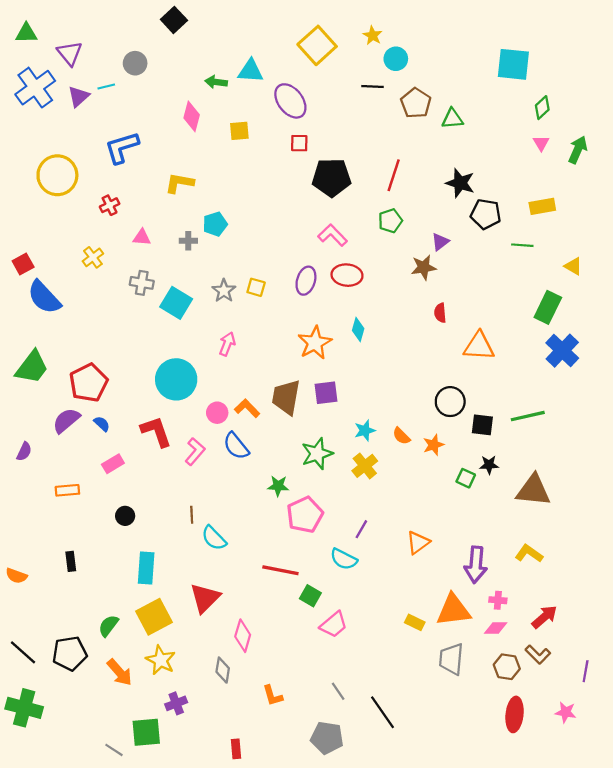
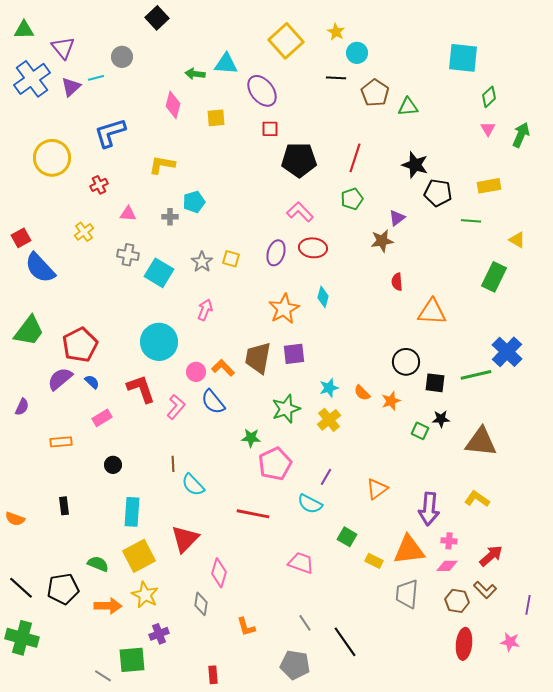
blue cross: (562, 351) -> (507, 352), moved
green square: (310, 596) -> (347, 537), moved
pink trapezoid: (334, 625) -> (301, 563), turned -120
green semicircle: (108, 626) -> (98, 564), turned 75
orange arrow: (120, 672) -> (108, 606), turned -48

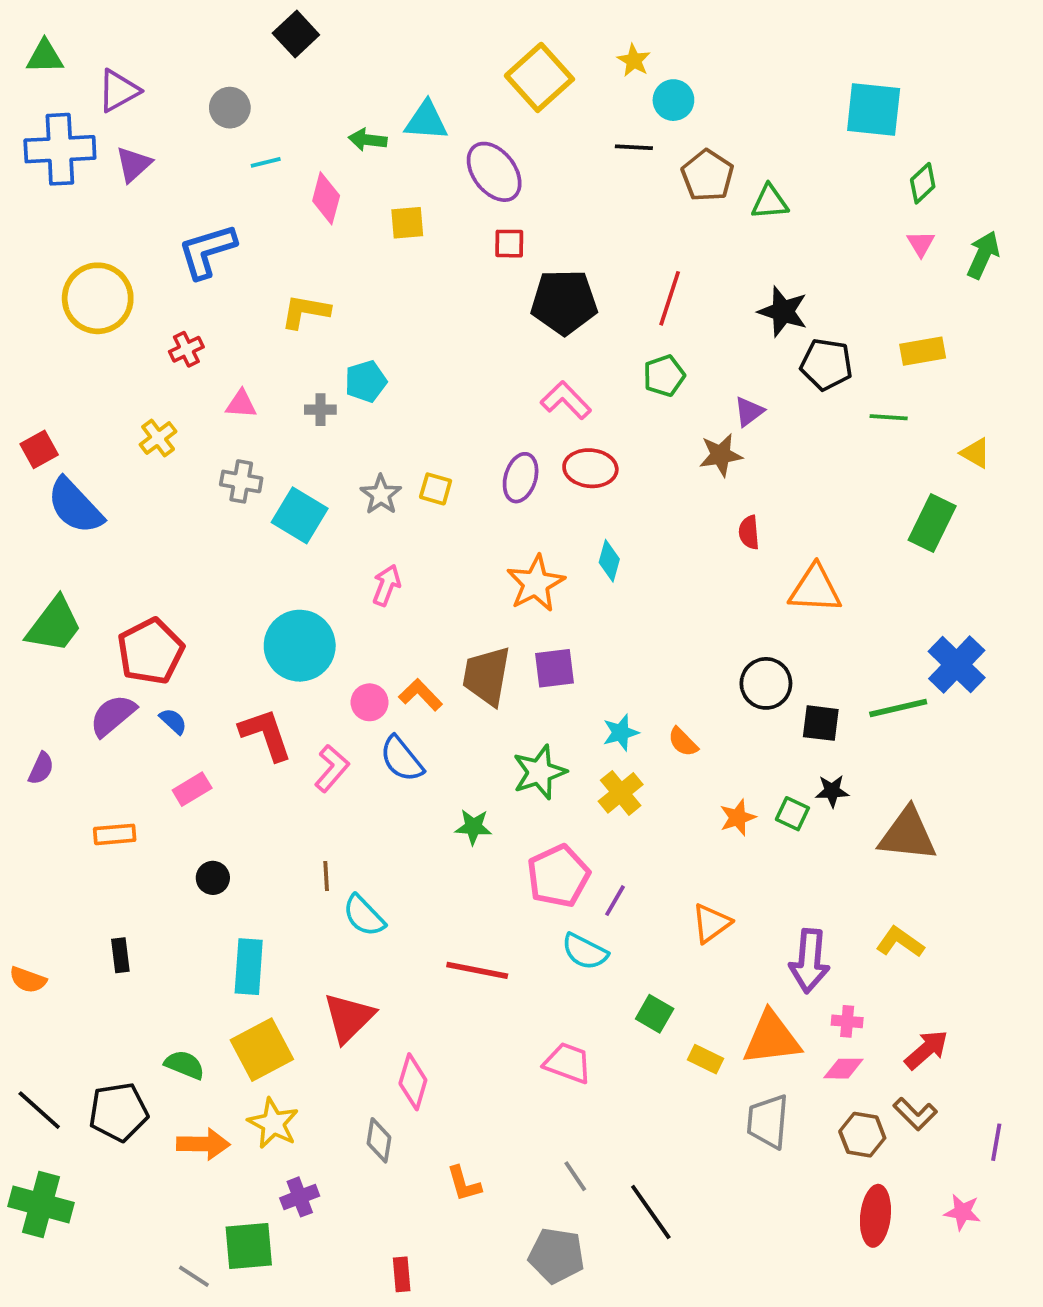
purple triangle: (63, 48) -> (118, 91), turned 40
cyan line: (96, 78) -> (266, 162), moved
blue cross: (32, 79) -> (60, 149), turned 33
orange star: (391, 401) -> (738, 817), moved
pink pentagon: (275, 464) -> (558, 876), moved

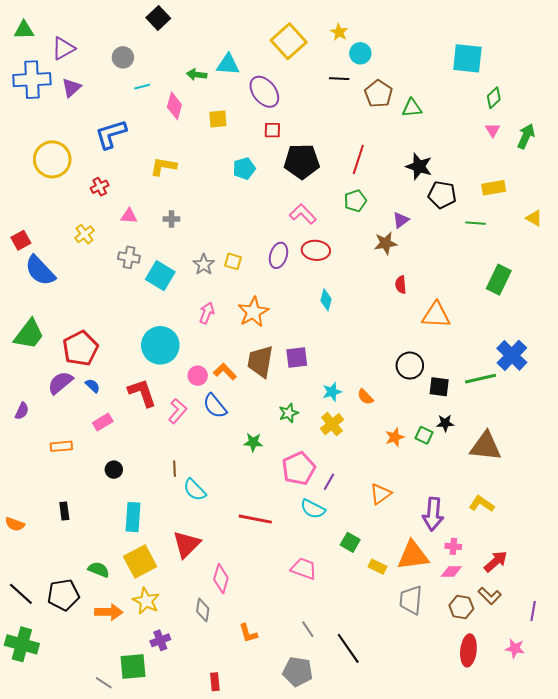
cyan pentagon: (366, 381) -> (244, 169), moved
yellow triangle: (976, 453) -> (534, 218), moved
orange star: (536, 583) -> (253, 312), moved
green star: (539, 772) -> (289, 413), size x0.7

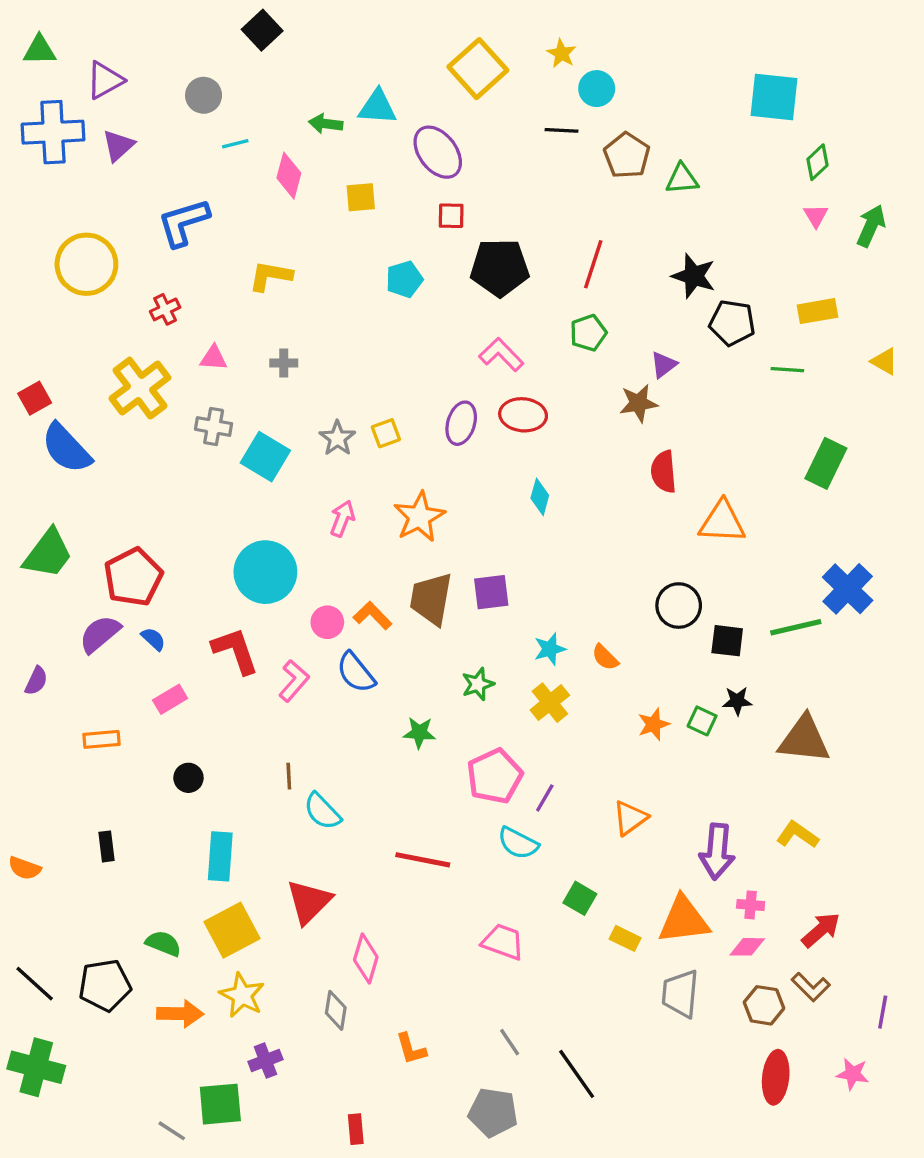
yellow cross: (85, 234) -> (140, 388), size x1.8
yellow square: (233, 261) -> (386, 433), turned -36
red semicircle: (401, 285) -> (664, 472), size x1.4

